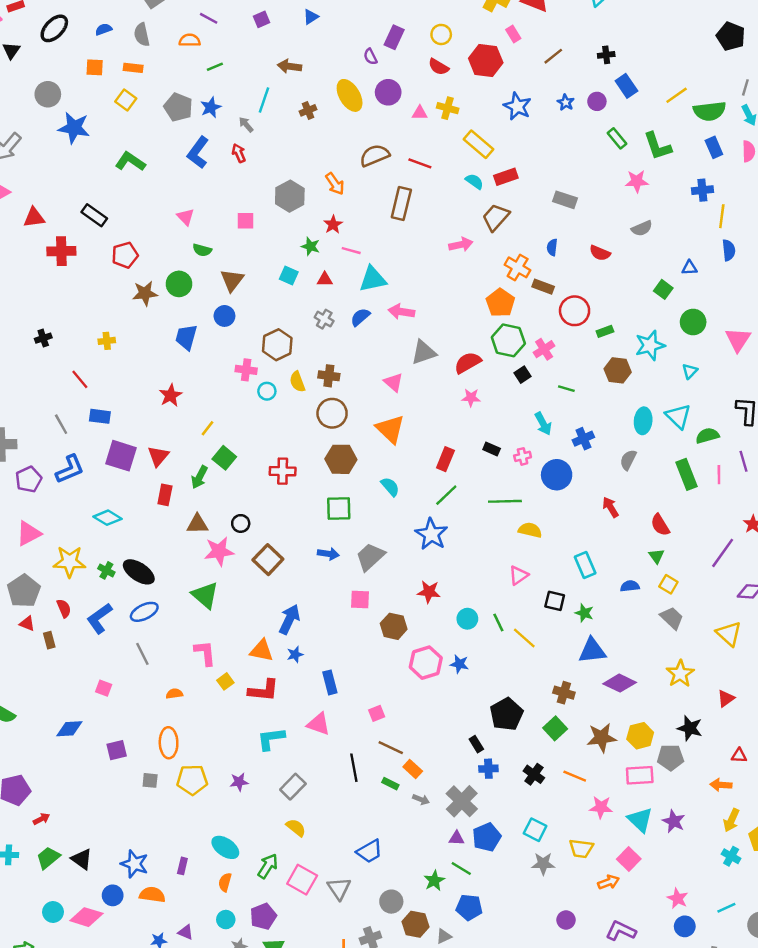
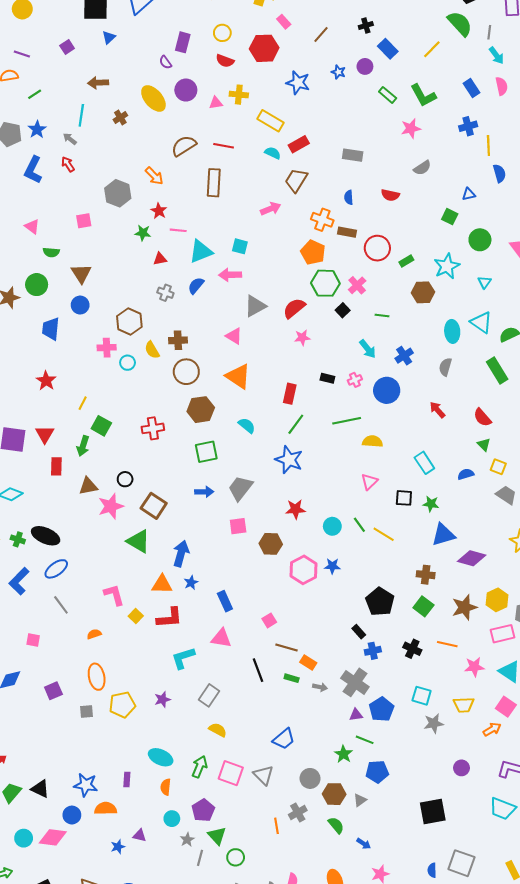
green semicircle: (710, 111) -> (460, 24), moved, turned -116
cyan square: (289, 275) -> (240, 246), moved
green triangle: (205, 595) -> (138, 541), moved

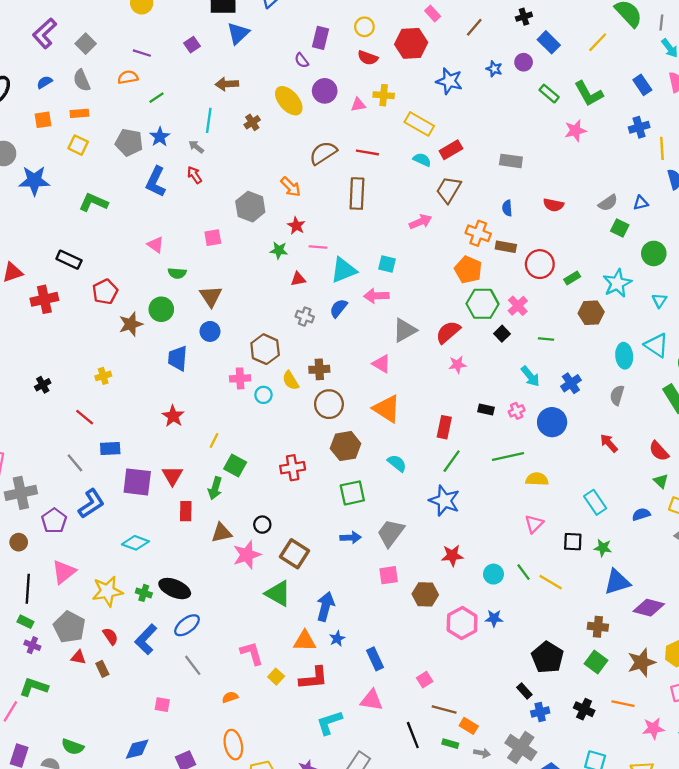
blue triangle: (109, 37) -> (238, 33), size x1.5
gray semicircle: (422, 168) -> (608, 203), moved

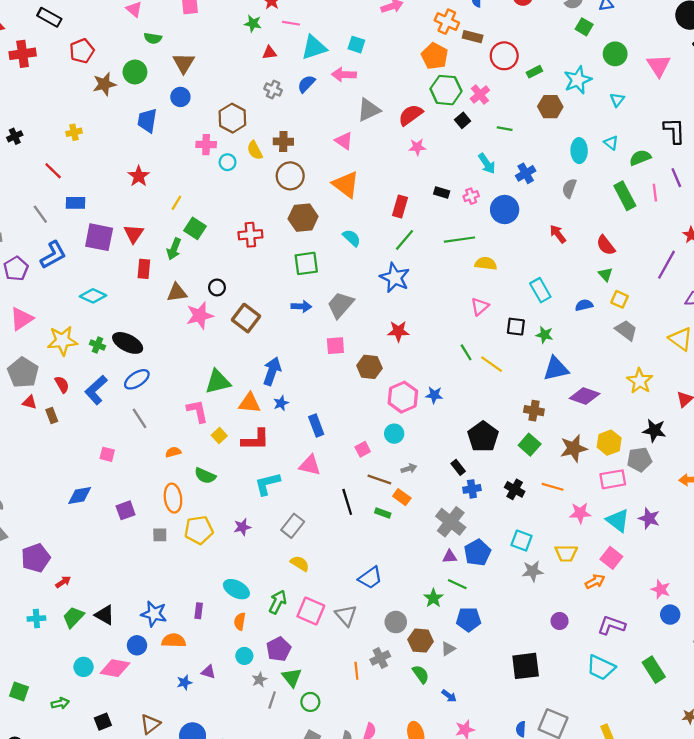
cyan triangle: (657, 345) -> (611, 143), size x0.6
cyan circle: (493, 574) -> (394, 434), moved
green triangle: (278, 593) -> (218, 382), moved, turned -48
green semicircle: (73, 747) -> (205, 476), moved
gray arrow: (482, 753) -> (409, 469), moved, turned -32

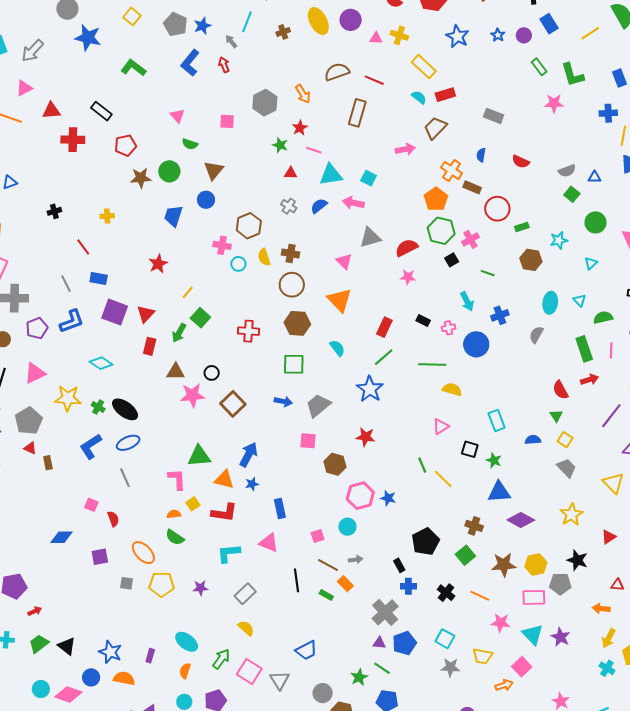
cyan star: (578, 80) -> (559, 240), size x0.7
red arrow: (558, 234) -> (590, 380), moved, turned 102
red semicircle: (62, 384) -> (113, 519), moved
orange semicircle: (173, 452) -> (174, 514), moved
orange ellipse: (173, 498) -> (143, 553), turned -45

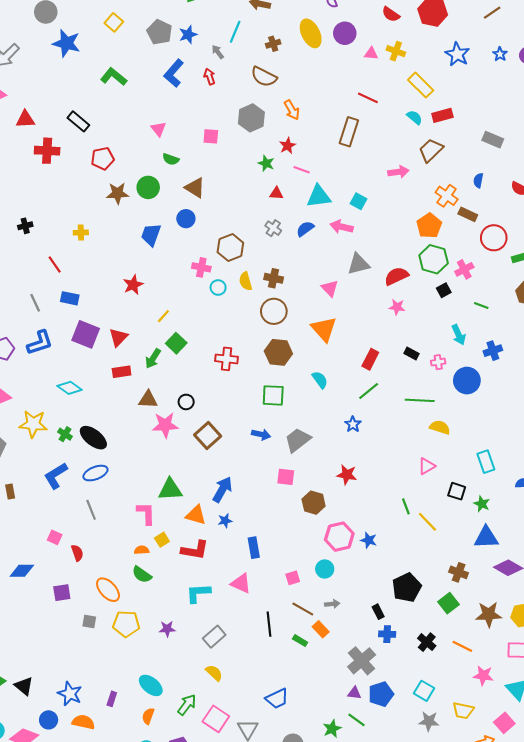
brown semicircle: (337, 72) -> (264, 77), moved, turned -135
brown triangle: (214, 170) -> (195, 188), turned -40
red rectangle: (150, 346) -> (122, 372), turned 66
blue star: (370, 389) -> (353, 424), size x0.6

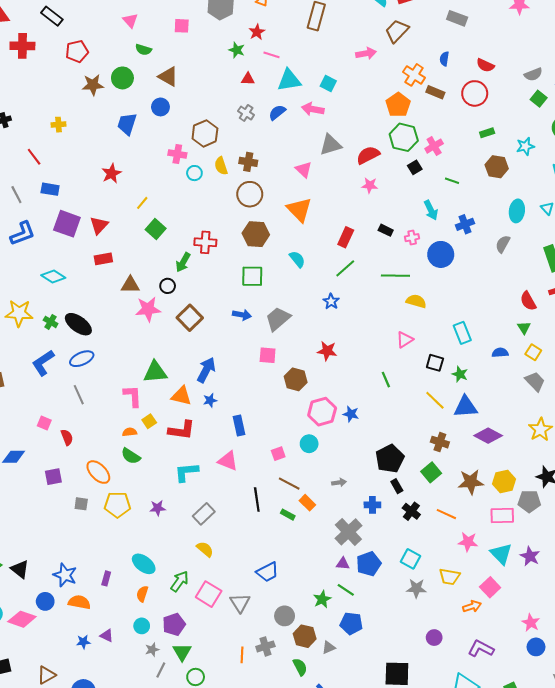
red circle: (494, 238) -> (475, 93), moved
green arrow: (153, 359) -> (183, 262), moved
yellow line: (427, 522) -> (435, 400), moved
gray arrow: (332, 604) -> (339, 482), moved
black rectangle: (378, 612) -> (397, 486), moved

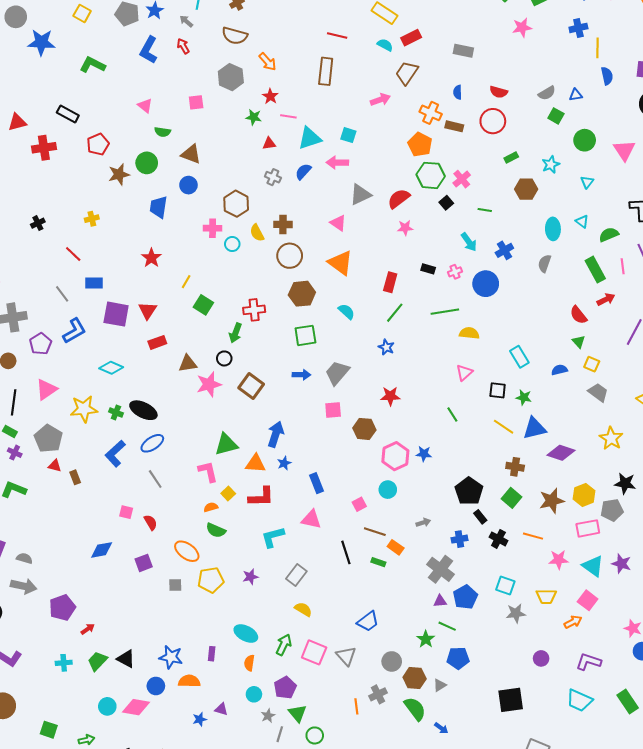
green semicircle: (300, 667) -> (415, 709), size x1.4

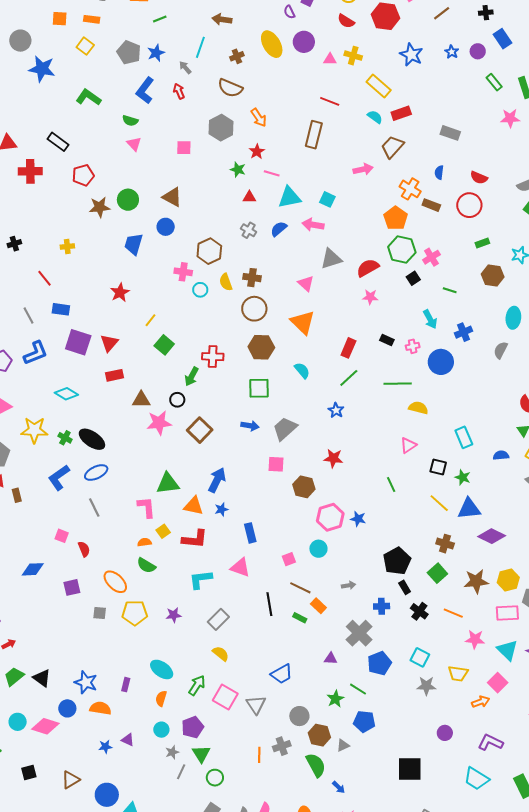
green semicircle: (163, 132) -> (130, 121), moved
purple triangle: (440, 601) -> (331, 659), moved

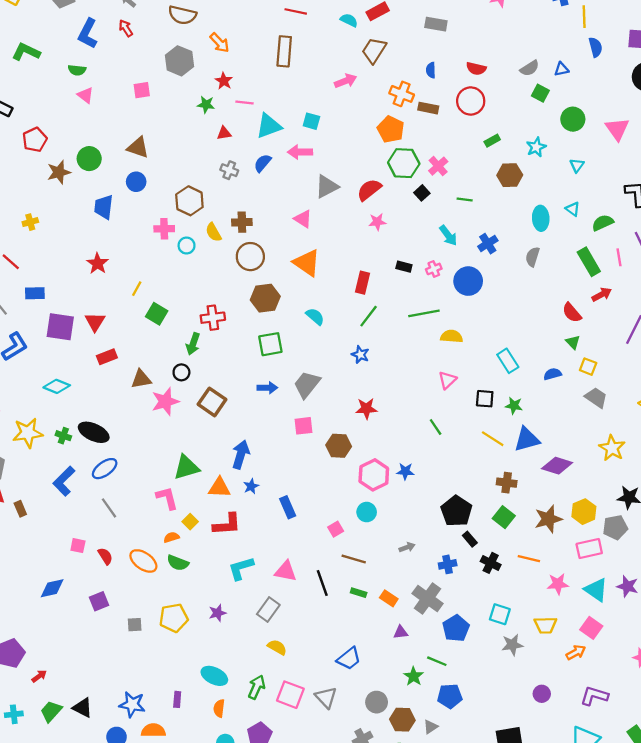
pink triangle: (240, 568) -> (286, 571), moved
orange ellipse: (115, 582) -> (143, 561), moved
orange rectangle: (318, 606) -> (389, 598), moved

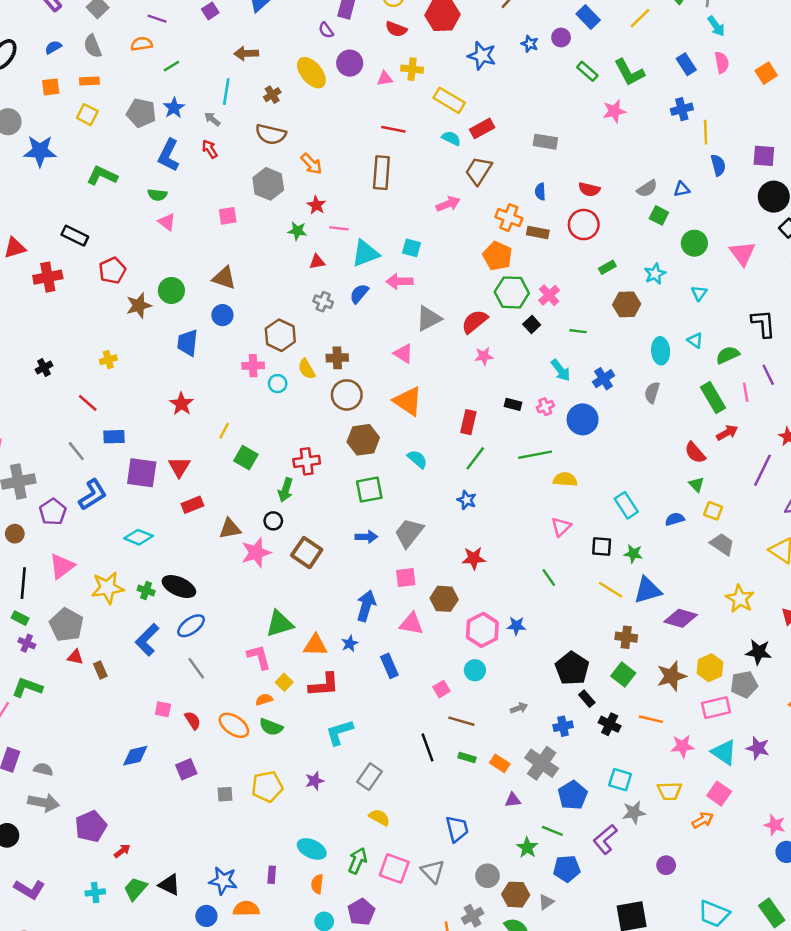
blue arrow: (241, 454) -> (366, 606), moved
pink triangle: (286, 571) -> (411, 624), moved
blue trapezoid: (349, 659) -> (457, 829), turned -65
purple L-shape: (594, 696) -> (605, 839), moved, turned -56

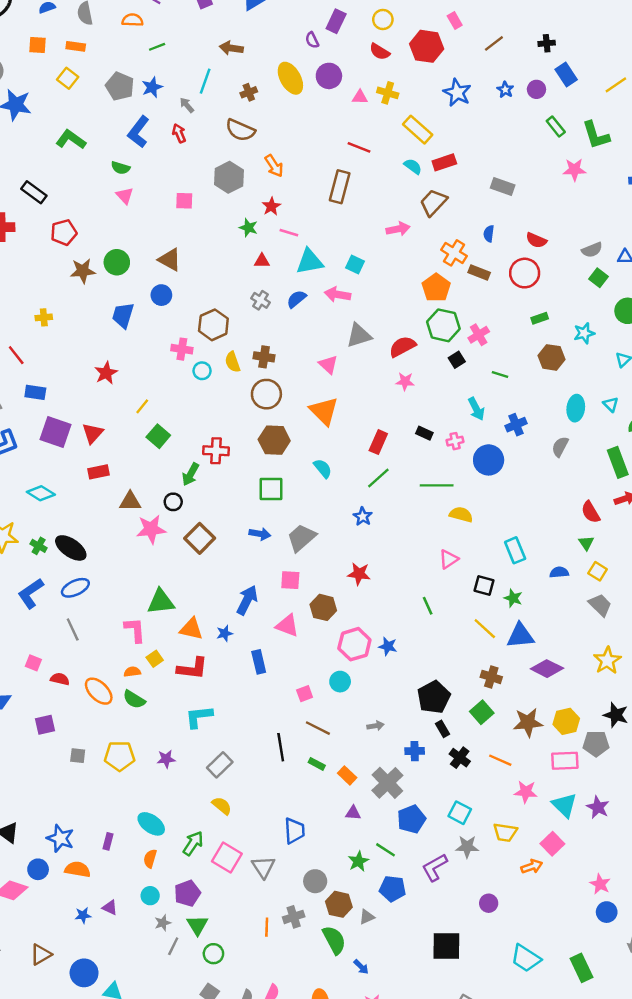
red semicircle: (193, 720) -> (60, 679), turned -54

